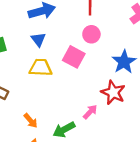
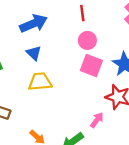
pink square: (74, 57) -> (91, 65), moved

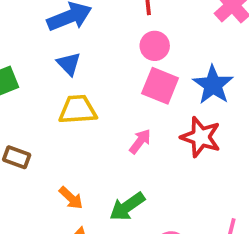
pink arrow: (97, 120) -> (140, 141), moved

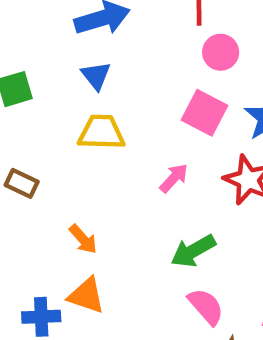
pink circle: (155, 46) -> (221, 52), moved
green arrow: (127, 207) -> (193, 251), moved

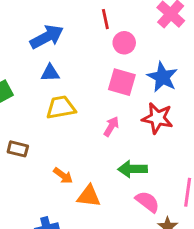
blue triangle: (96, 76) -> (50, 73), turned -42
green arrow: (193, 251) -> (132, 169), turned 40
orange triangle: (86, 296) -> (89, 196), moved

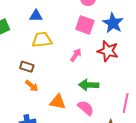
brown rectangle: (18, 149) -> (27, 67), moved
orange arrow: (63, 176) -> (32, 86), moved
pink semicircle: (147, 202) -> (86, 108), moved

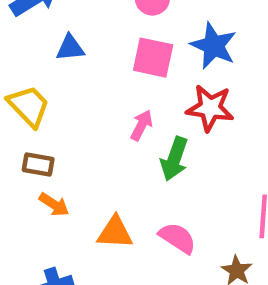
blue triangle: (36, 16) -> (70, 48), moved
yellow trapezoid: (42, 40) -> (29, 106), moved, turned 60
green arrow: (89, 85) -> (174, 159), moved, turned -66

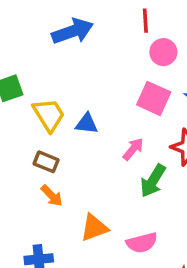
blue triangle: (70, 48) -> (87, 124), moved
orange triangle: (115, 232) -> (94, 228), turned -36
pink semicircle: (177, 238) -> (142, 243), turned 120

